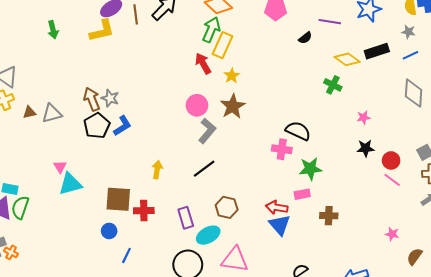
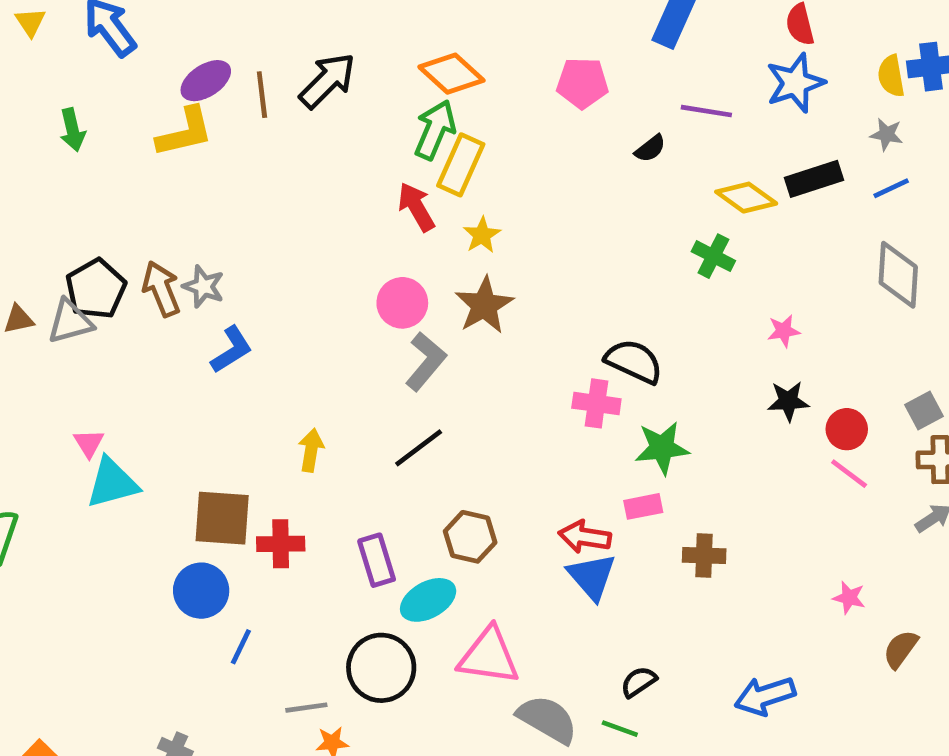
black pentagon: (97, 126) -> (96, 289), moved
blue circle: (109, 231) -> (201, 591), size x1.5

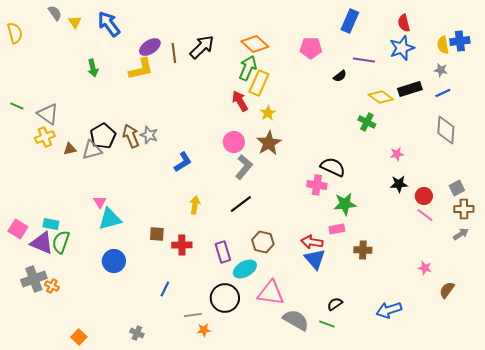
blue L-shape: (232, 350) -> (183, 162), moved
brown square: (222, 518) -> (157, 234), size x0.6
blue circle: (201, 591) -> (114, 261), moved

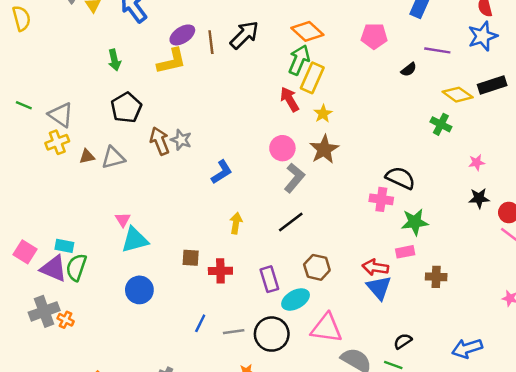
black pentagon: (103, 136) -> (126, 108), moved
gray line: (193, 315) -> (234, 332), moved

